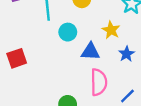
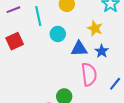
blue star: (127, 54) -> (102, 51), moved
red square: (17, 58) -> (15, 41), moved

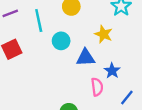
blue star: (102, 51) -> (112, 71), moved
pink semicircle: (89, 74) -> (97, 87), size x0.7

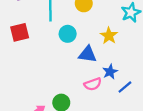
pink semicircle: (97, 87) -> (93, 84), turned 66
blue line: (127, 97) -> (125, 87), moved

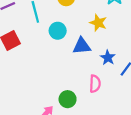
pink semicircle: (93, 84) -> (95, 84), moved, turned -54

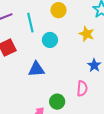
blue triangle: (82, 46) -> (36, 69), moved

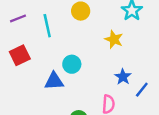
cyan circle: (50, 40) -> (72, 64), moved

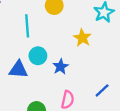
cyan line: (47, 26) -> (27, 26), moved
blue star: (123, 77) -> (61, 67), moved

